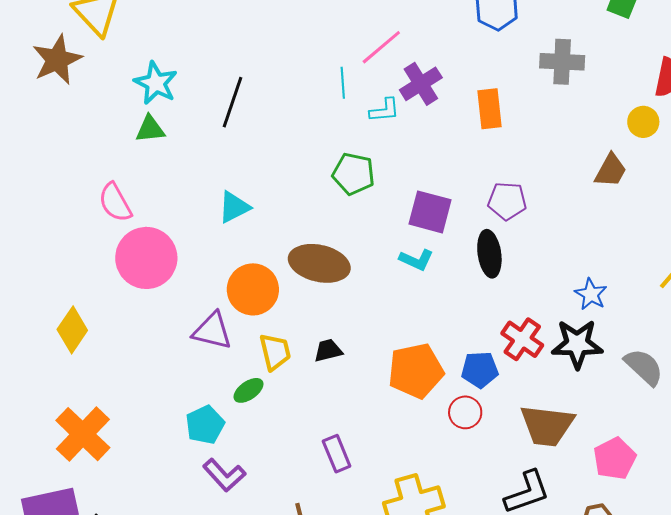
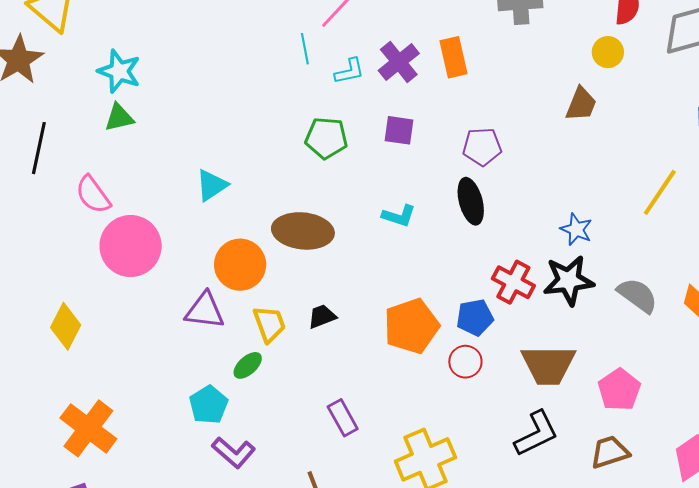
purple cross: (421, 84) -> (399, 62), moved
black line: (233, 102) -> (39, 148), moved
purple square: (430, 212) -> (399, 130), moved, size x0.7

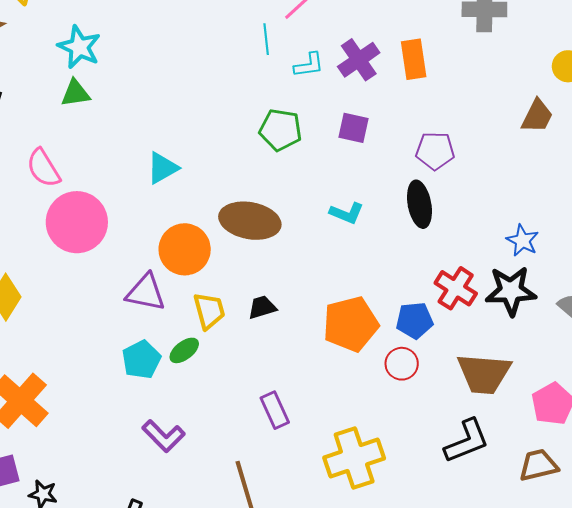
cyan pentagon: (209, 405) -> (141, 360), moved

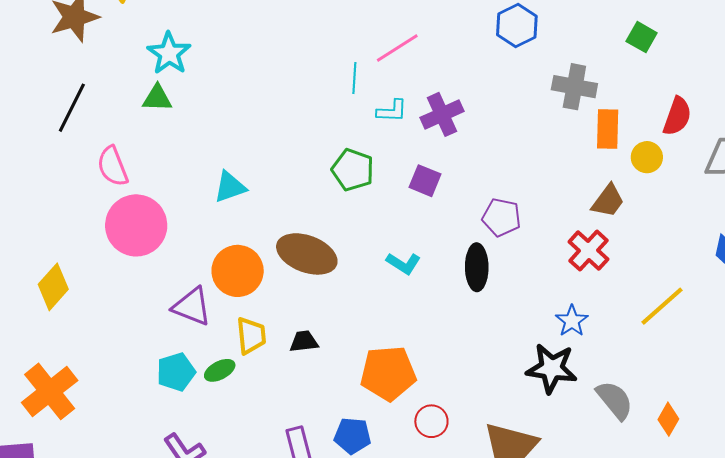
orange rectangle: (414, 59) -> (608, 129), moved
red cross: (456, 288) -> (588, 251), moved
blue pentagon: (415, 320) -> (352, 436), moved

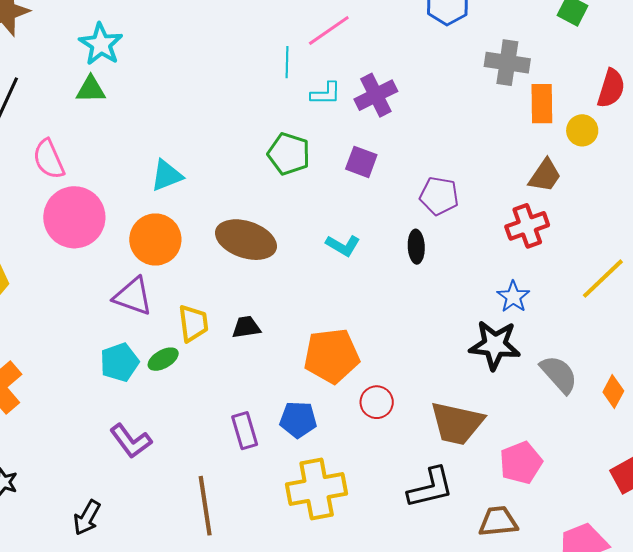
red cross: (588, 251) -> (527, 226), turned 30
black ellipse: (477, 267) -> (416, 247), size x0.7
orange circle: (238, 271) -> (155, 239), moved

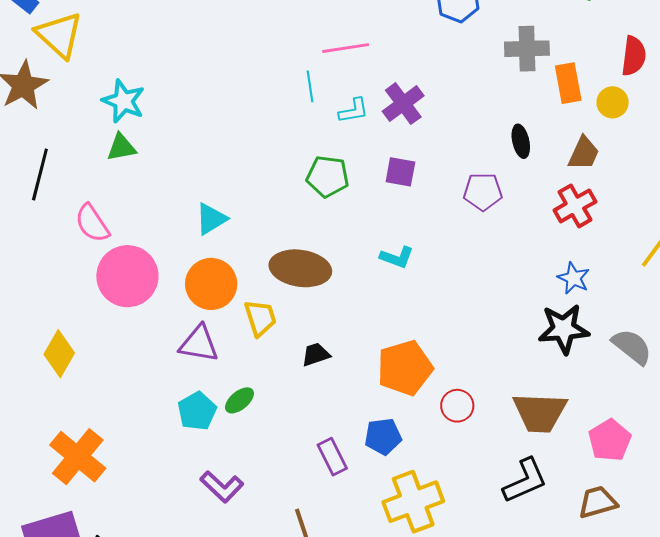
pink line: (329, 31) -> (346, 48), turned 36
black ellipse: (416, 247) -> (521, 141), moved
yellow trapezoid: (193, 323) -> (260, 318), moved

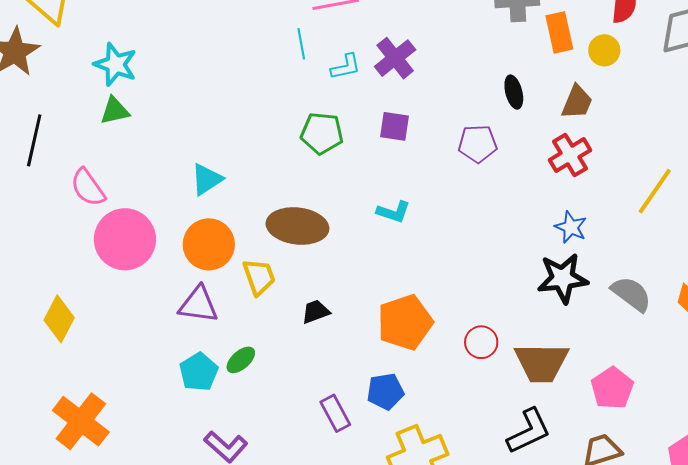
red circle: (457, 406) -> (481, 342), moved

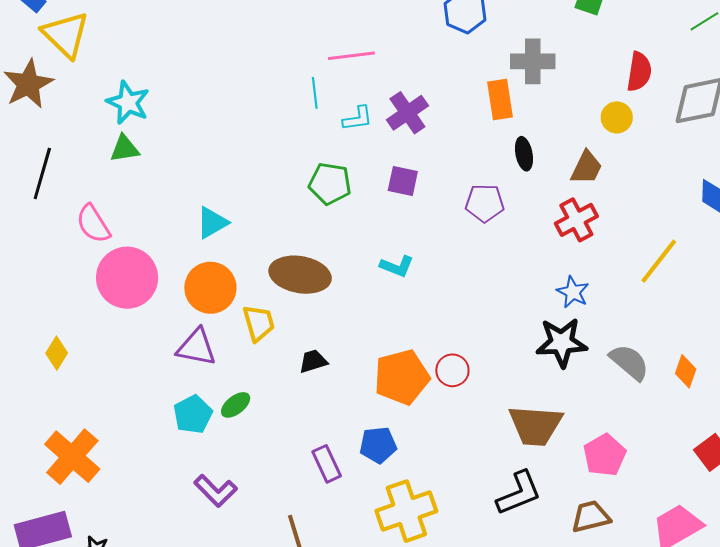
orange rectangle: (559, 32) -> (500, 100), moved
yellow diamond: (59, 319) -> (57, 353), size x0.7
red circle: (481, 342) -> (452, 370), moved

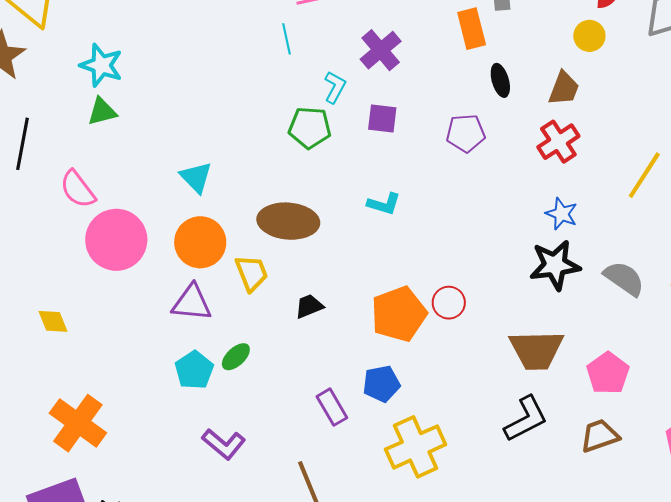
cyan L-shape: (358, 119) -> (335, 87), moved, turned -48
cyan triangle: (212, 223) -> (196, 177), turned -39
yellow diamond: (57, 353) -> (53, 321), turned -48

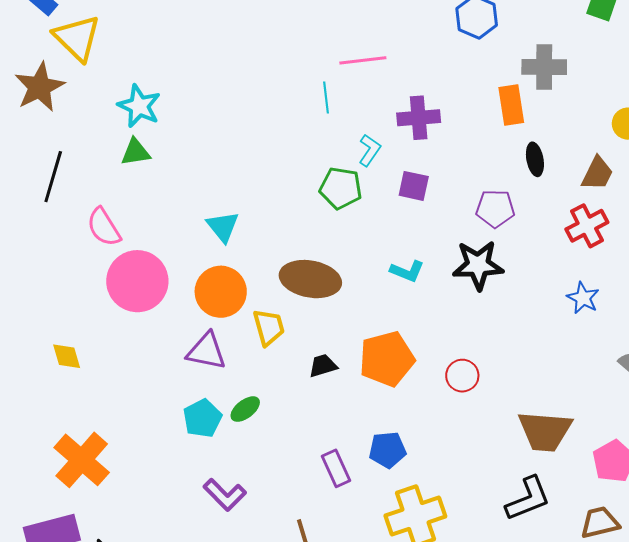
purple cross: (381, 50) -> (419, 118), turned 30
black star: (555, 265) -> (478, 265), moved
orange pentagon: (399, 314) -> (387, 359), moved

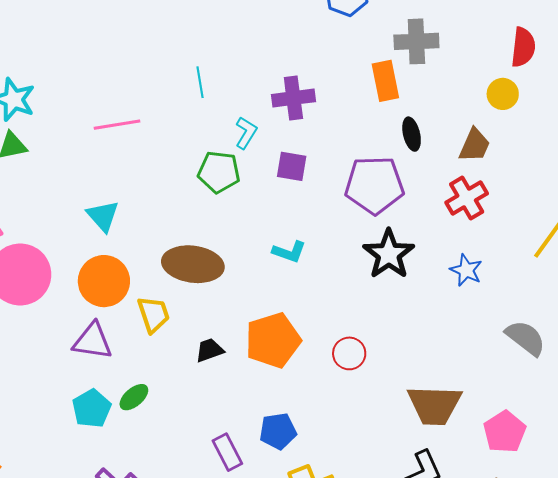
pink line: (363, 60) -> (117, 125), moved
purple pentagon: (495, 209) -> (374, 185), size x1.5
black star: (478, 265) -> (389, 254), moved, turned -30

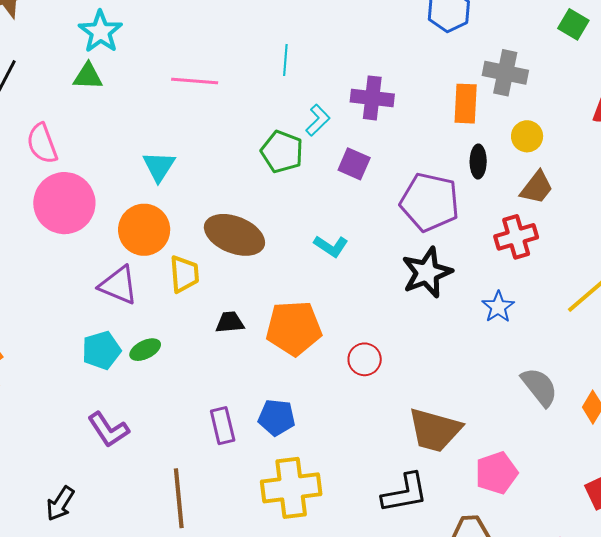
yellow circle: (503, 94) -> (527, 136), moved

